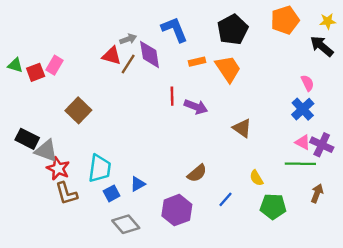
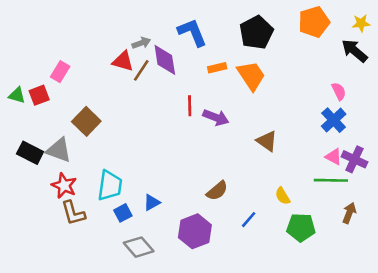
green triangle: (15, 65) -> (17, 95), moved
red square: (36, 72) -> (39, 95), moved
gray triangle: (46, 151) -> (59, 150), moved

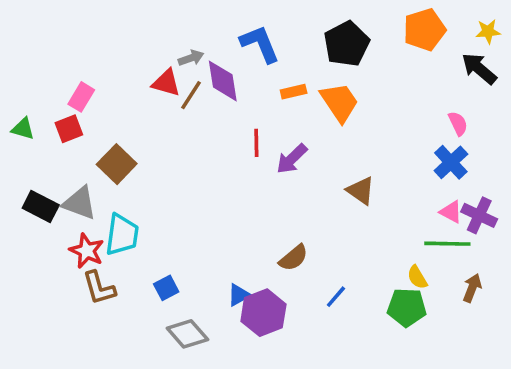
red square: (39, 95) -> (69, 129), moved
purple arrow: (216, 117) -> (292, 159), turned 115
cyan trapezoid: (110, 186) -> (122, 235), moved
yellow semicircle: (283, 196) -> (417, 277), moved
blue triangle: (152, 203) -> (239, 295), moved

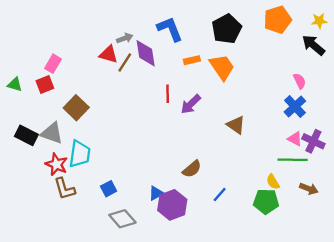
brown arrow: (472, 288) -> (309, 189), turned 90

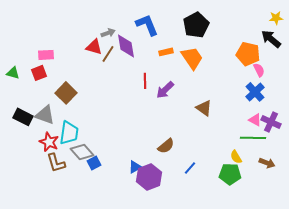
orange pentagon: (278, 20) -> (248, 54), moved, turned 30
pink rectangle: (53, 64) -> (46, 55), turned 56
gray diamond: (122, 219) -> (82, 152), moved

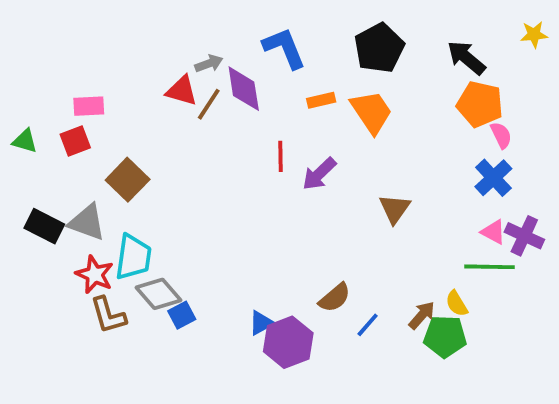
black arrow: (271, 39) -> (466, 58), moved
brown triangle: (204, 108) -> (395, 209), turned 30
brown semicircle: (166, 146) -> (335, 298), moved
brown arrow: (267, 163) -> (422, 315), moved, turned -70

